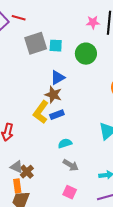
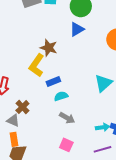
blue triangle: (58, 78) -> (77, 29), moved
blue rectangle: (57, 115) -> (53, 82), moved
brown cross: (27, 172) -> (22, 107), moved

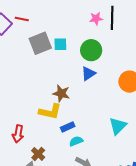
yellow L-shape: (37, 65) -> (50, 112), turned -110

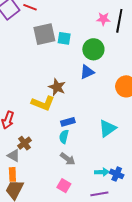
blue rectangle: (68, 127) -> (68, 122), moved
cyan semicircle: (76, 141) -> (64, 137), turned -64

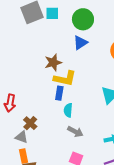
brown star: (57, 87) -> (53, 63), turned -30
yellow L-shape: (43, 103) -> (65, 78), moved
blue rectangle: (68, 122) -> (59, 93), moved, turned -56

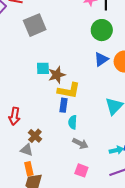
cyan square: (52, 13) -> (43, 68), moved
green circle: (83, 19) -> (102, 30), moved
blue triangle: (80, 43) -> (101, 59), moved

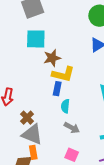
cyan square: (43, 68) -> (36, 39), moved, size x1.5
gray triangle: (27, 150) -> (32, 134), moved, size x1.6
orange rectangle: (29, 169) -> (33, 152), moved

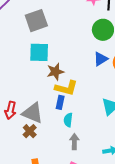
gray arrow: (72, 128) -> (74, 142), turned -119
gray triangle: (32, 134) -> (33, 113), moved

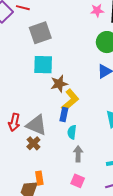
yellow L-shape: (66, 88) -> (70, 100), turned -55

